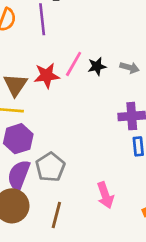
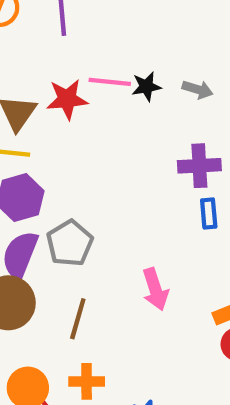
pink line: (74, 64) -> (110, 82), turned 65

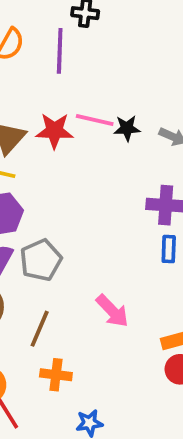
pink arrow: (155, 289) -> (112, 311), turned -33
orange cross: (87, 381) -> (56, 375), moved

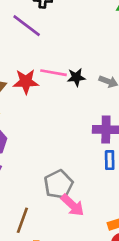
purple line: (60, 51) -> (27, 26), turned -52
gray pentagon: (41, 260) -> (58, 184), moved

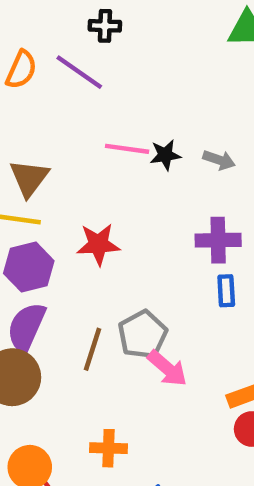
red star: (26, 82) -> (98, 244), moved
brown line: (22, 220) -> (92, 349), moved

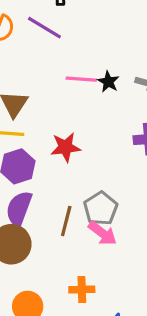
black star: (165, 155) -> (108, 82), turned -30
pink arrow: (167, 368) -> (102, 233), moved

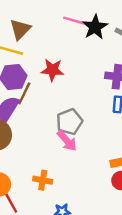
black star: (108, 82) -> (95, 27), size x1.5
brown line: (66, 221) -> (24, 93), moved

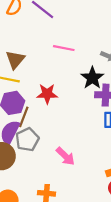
black star: (95, 27) -> (92, 78), moved
gray pentagon: (69, 122) -> (27, 140), moved

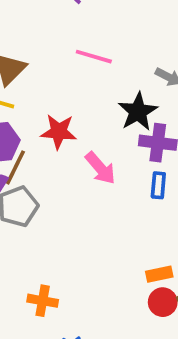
pink arrow: (65, 156) -> (100, 168), moved

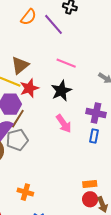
black star: (138, 112) -> (61, 91), moved
red star: (59, 132) -> (29, 88), moved, turned -30

